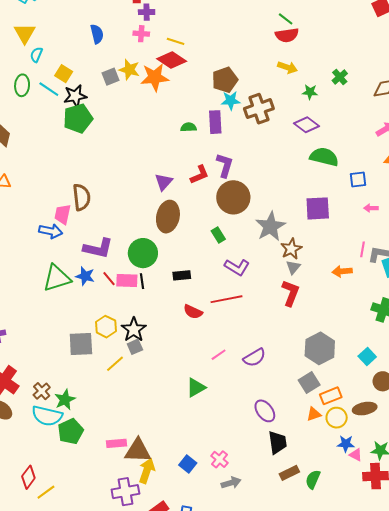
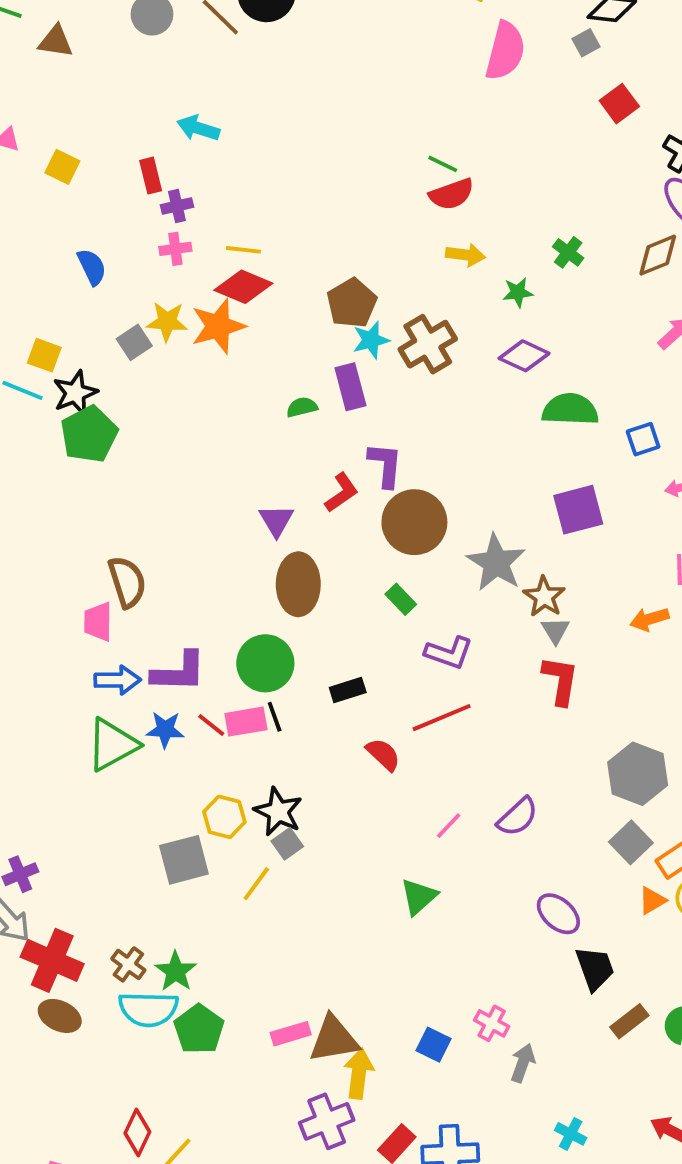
blue arrow: (51, 231) -> (117, 680), moved
red semicircle: (193, 312) -> (383, 754), turned -150
gray arrow: (231, 483) -> (523, 1063), turned -42

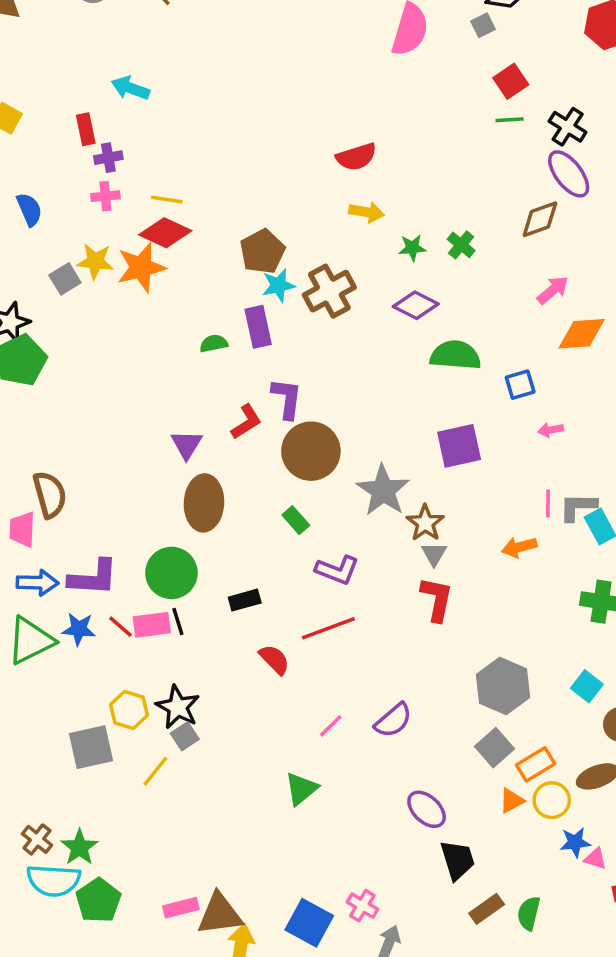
green line: (443, 164) -> (510, 120), moved, turned -32
green cross: (568, 252) -> (461, 245), moved
blue square: (434, 1045) -> (309, 923), size x1.5

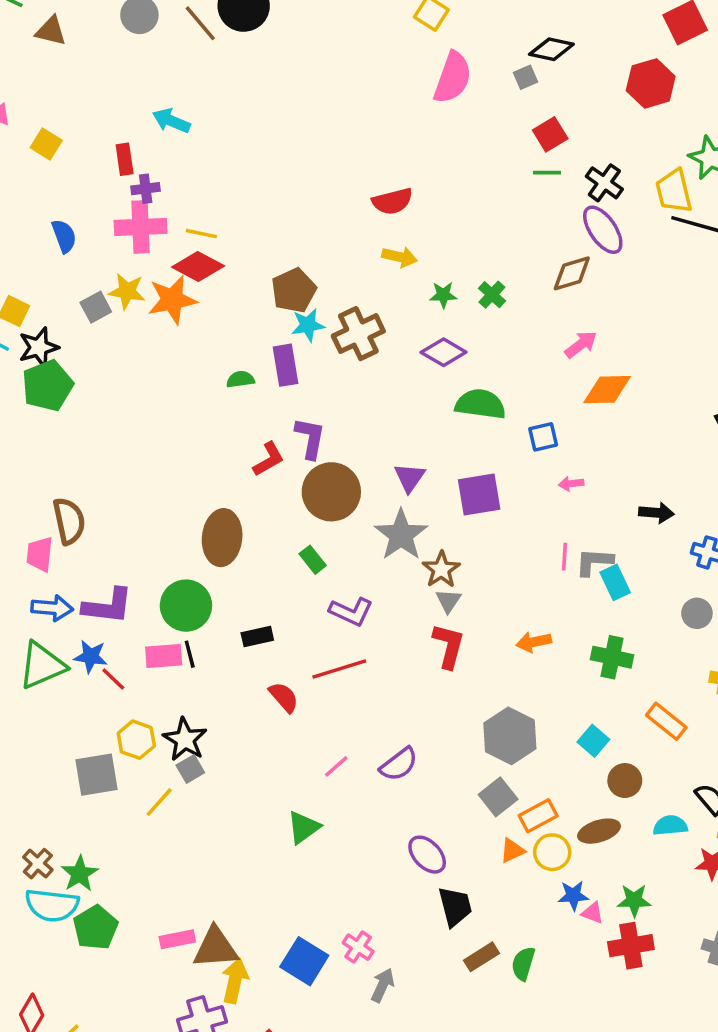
pink cross: (105, 196) -> (141, 227), size x1.8
purple triangle: (187, 445) -> (409, 478), moved
orange arrow: (519, 547) -> (534, 642), moved
red line: (121, 627) -> (113, 679), moved

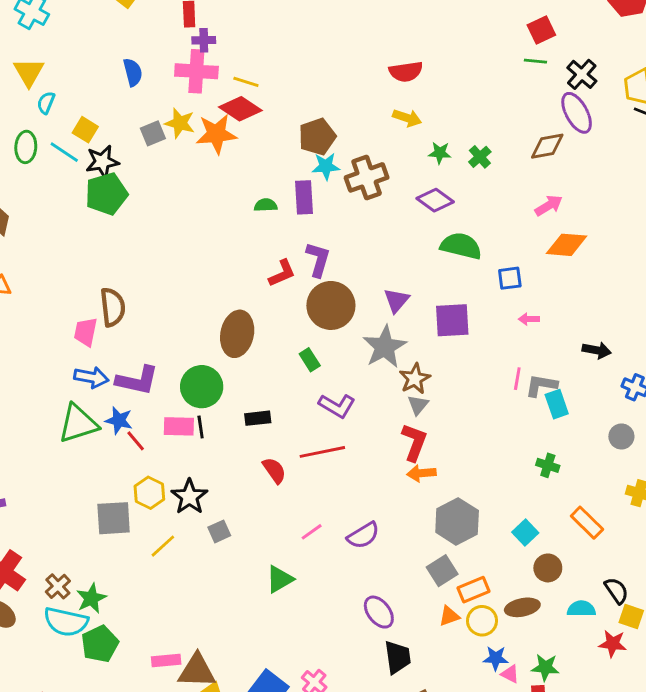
orange arrow: (534, 642) -> (421, 473), moved
green cross: (612, 657) -> (548, 465), size x0.7
gray square: (190, 769) -> (219, 531), moved

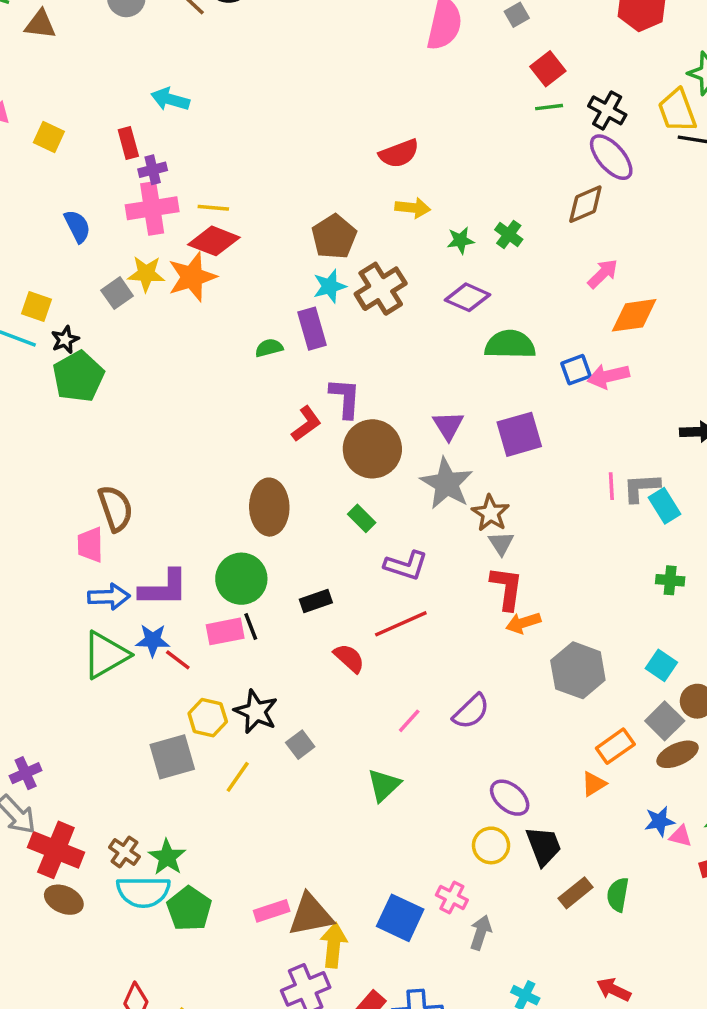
brown pentagon: (317, 137) -> (334, 237), moved
black star: (102, 162) -> (65, 340), size x0.7
pink arrow: (529, 319) -> (608, 376), moved, size x1.6
gray square: (442, 571) -> (665, 721), moved
yellow circle: (482, 621) -> (491, 845), moved

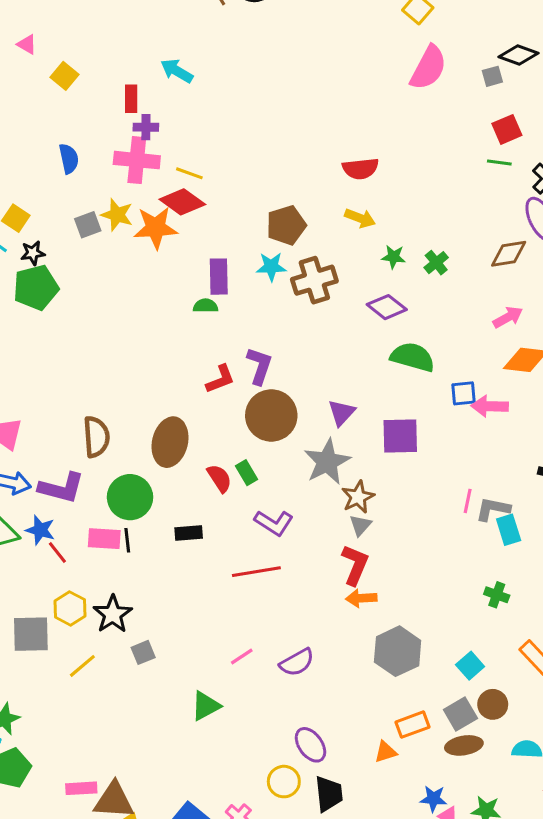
purple rectangle: (312, 329) -> (219, 277), moved
brown semicircle: (115, 508) -> (96, 437), moved
red semicircle: (349, 658) -> (219, 478), moved

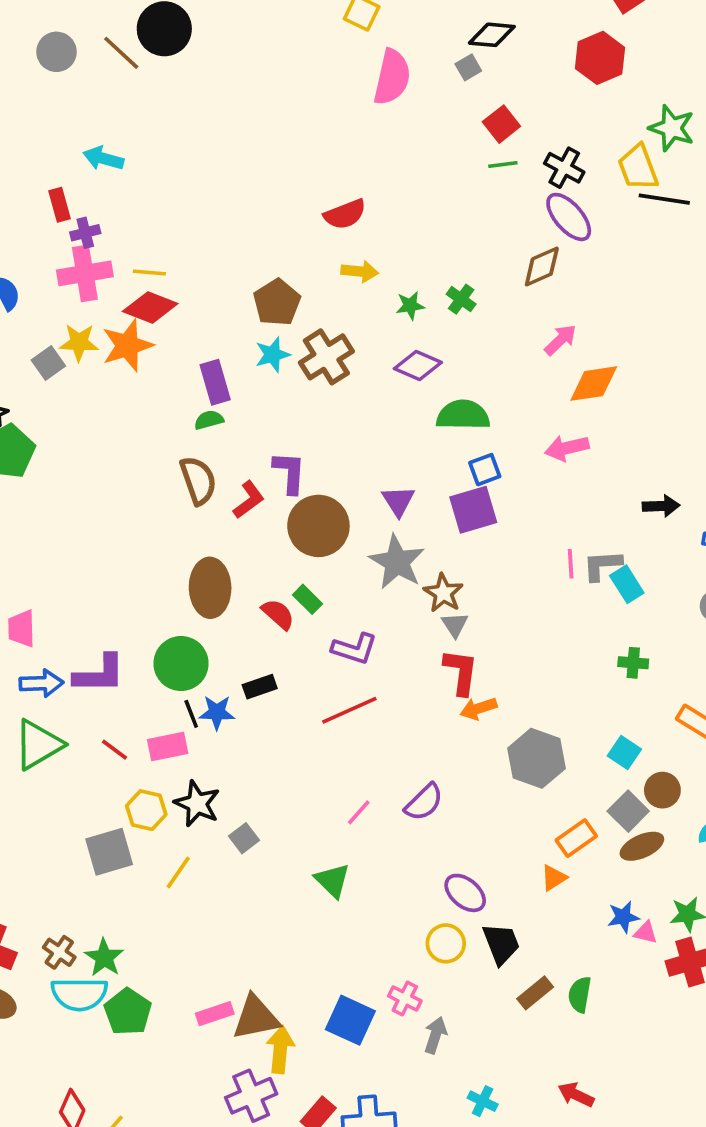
blue square: (463, 393) -> (485, 470), moved
brown semicircle: (96, 437) -> (198, 480), moved
blue star: (40, 530) -> (217, 712), moved
pink rectangle: (104, 539) -> (168, 746), moved
green triangle: (206, 706) -> (332, 880), turned -32

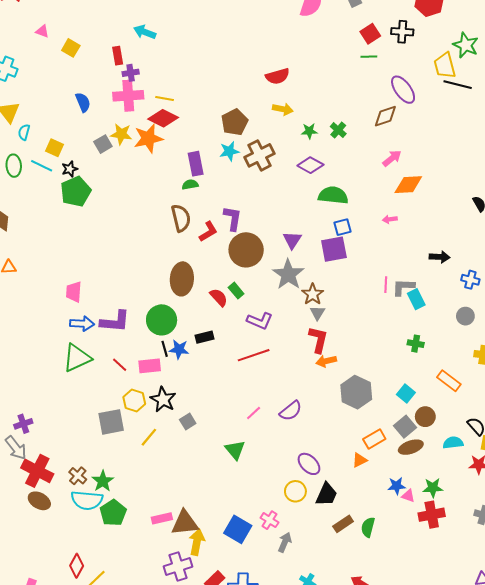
black cross: (564, 168) -> (402, 32), moved, turned -30
pink arrow: (567, 448) -> (390, 219), size x0.6
black trapezoid: (501, 944) -> (327, 494), turned 40

